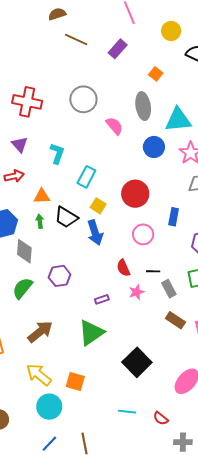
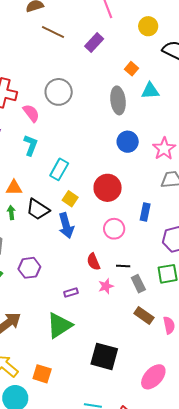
cyan triangle: (178, 120) -> (150, 91), moved, size x0.7
pink semicircle: (114, 126) -> (31, 113), moved
black square: (137, 362) -> (104, 356), turned -32

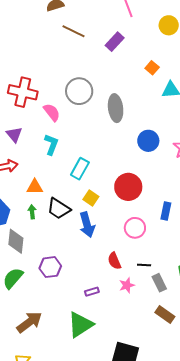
gray ellipse: (118, 100) -> (116, 108), moved

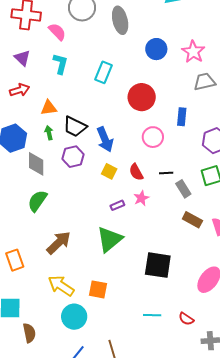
cyan rectangle: (80, 169) -> (103, 72), moved
yellow square: (91, 198) -> (109, 171), moved
purple hexagon: (50, 267) -> (73, 157), moved
pink star: (127, 285) -> (141, 198), moved

